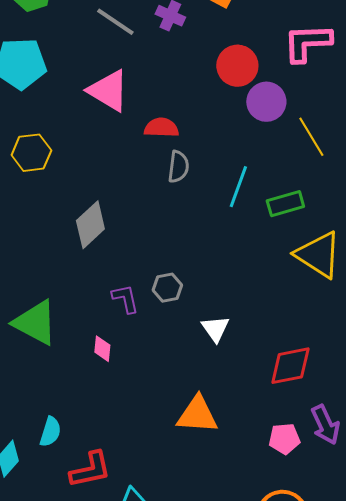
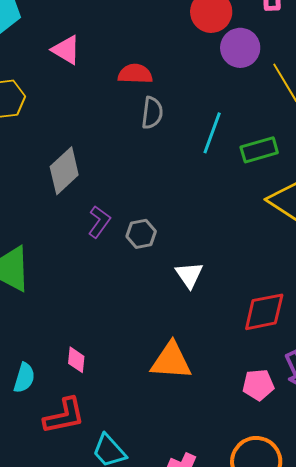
pink triangle: (108, 91) -> (66, 50), moved, size x0.7
purple L-shape: (125, 299) -> (99, 222), moved, turned 48
pink diamond: (102, 349) -> (76, 360), moved

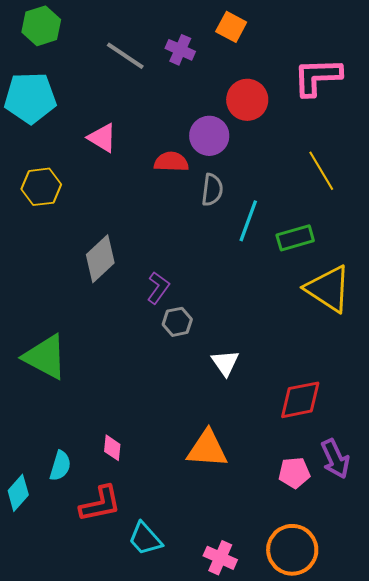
purple circle: (240, 48) -> (209, 136), moved
gray semicircle: (152, 113) -> (212, 190), moved
purple L-shape: (99, 222) -> (158, 288), moved

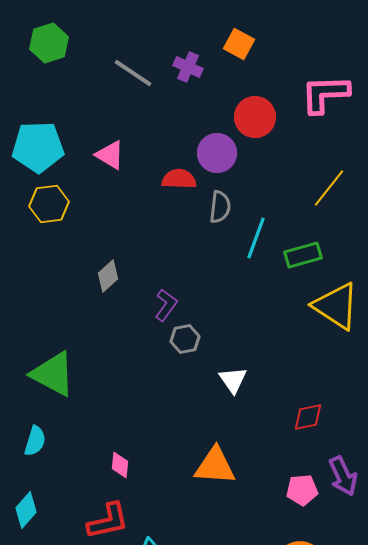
cyan pentagon: (30, 98) -> (38, 147), moved
yellow line: (321, 171) -> (329, 188), turned 69
gray diamond: (100, 259) -> (108, 276), size x0.7
red diamond: (300, 400) -> (308, 417), size x0.7
cyan semicircle: (60, 466) -> (35, 441), moved

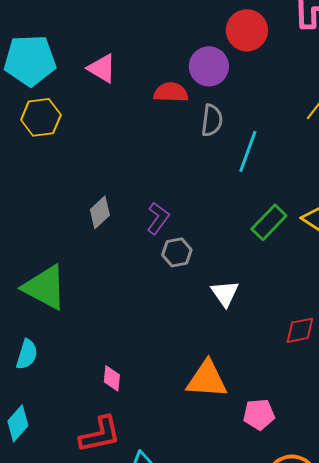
green rectangle: (303, 255) -> (269, 222), moved, turned -30
gray diamond: (108, 276) -> (100, 212), moved
pink pentagon: (302, 490) -> (259, 414), moved

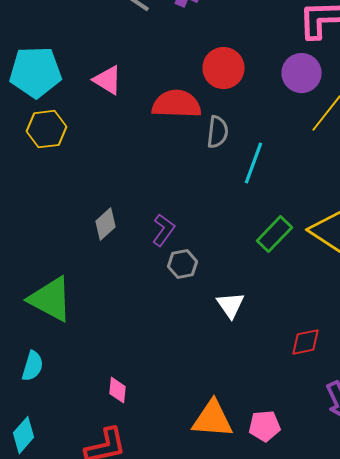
red circle: (247, 30) -> (224, 68), moved
purple circle: (209, 66) -> (302, 73), moved
red semicircle: (171, 92) -> (176, 104), size x1.4
orange triangle: (207, 379) -> (212, 419), moved

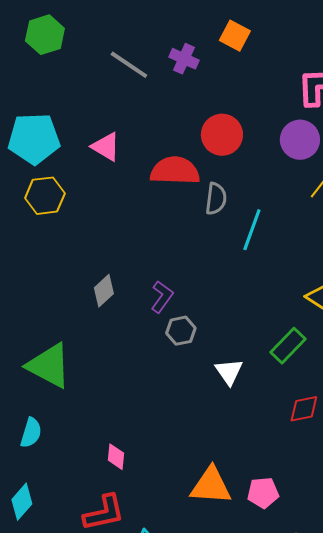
green rectangle: (274, 234) -> (288, 346), moved

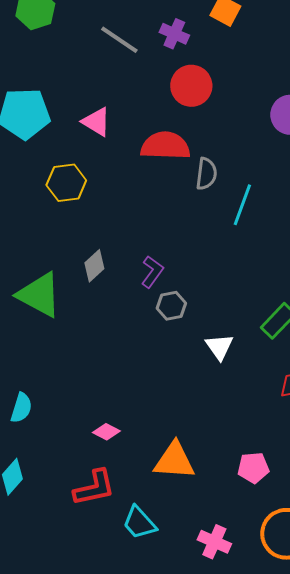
red circle: (222, 135) -> (191, 86), moved
yellow hexagon: (45, 196) -> (66, 183), moved
green triangle: (49, 366) -> (39, 295), moved
pink diamond: (116, 457) -> (106, 432), turned -68
orange triangle: (211, 486) -> (174, 461), moved

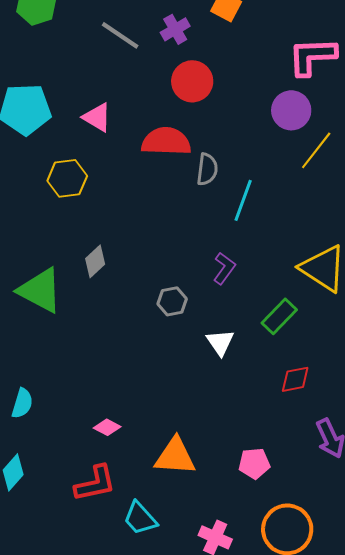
purple cross: (174, 34) -> (175, 29), turned 36
purple L-shape: (152, 272) -> (224, 268), moved

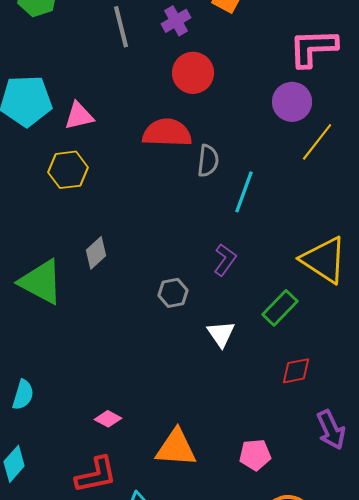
gray line: (120, 35) -> (121, 27), turned 42
pink triangle: (97, 117) -> (79, 116), moved, turned -44

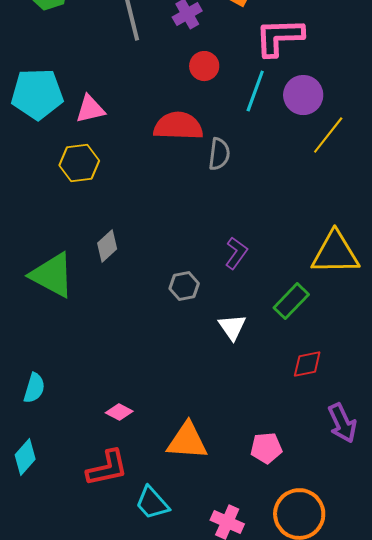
pink L-shape: (313, 48) -> (279, 37), moved
red circle: (193, 73) -> (204, 66), size x0.7
cyan line: (244, 192) -> (255, 91), moved
yellow triangle: (324, 260) -> (335, 253), turned -34

